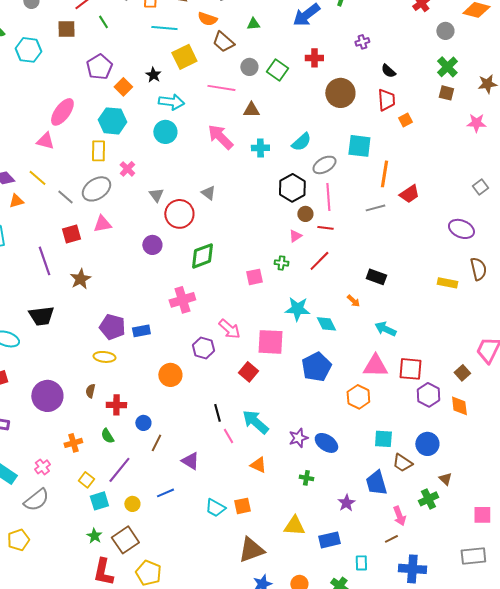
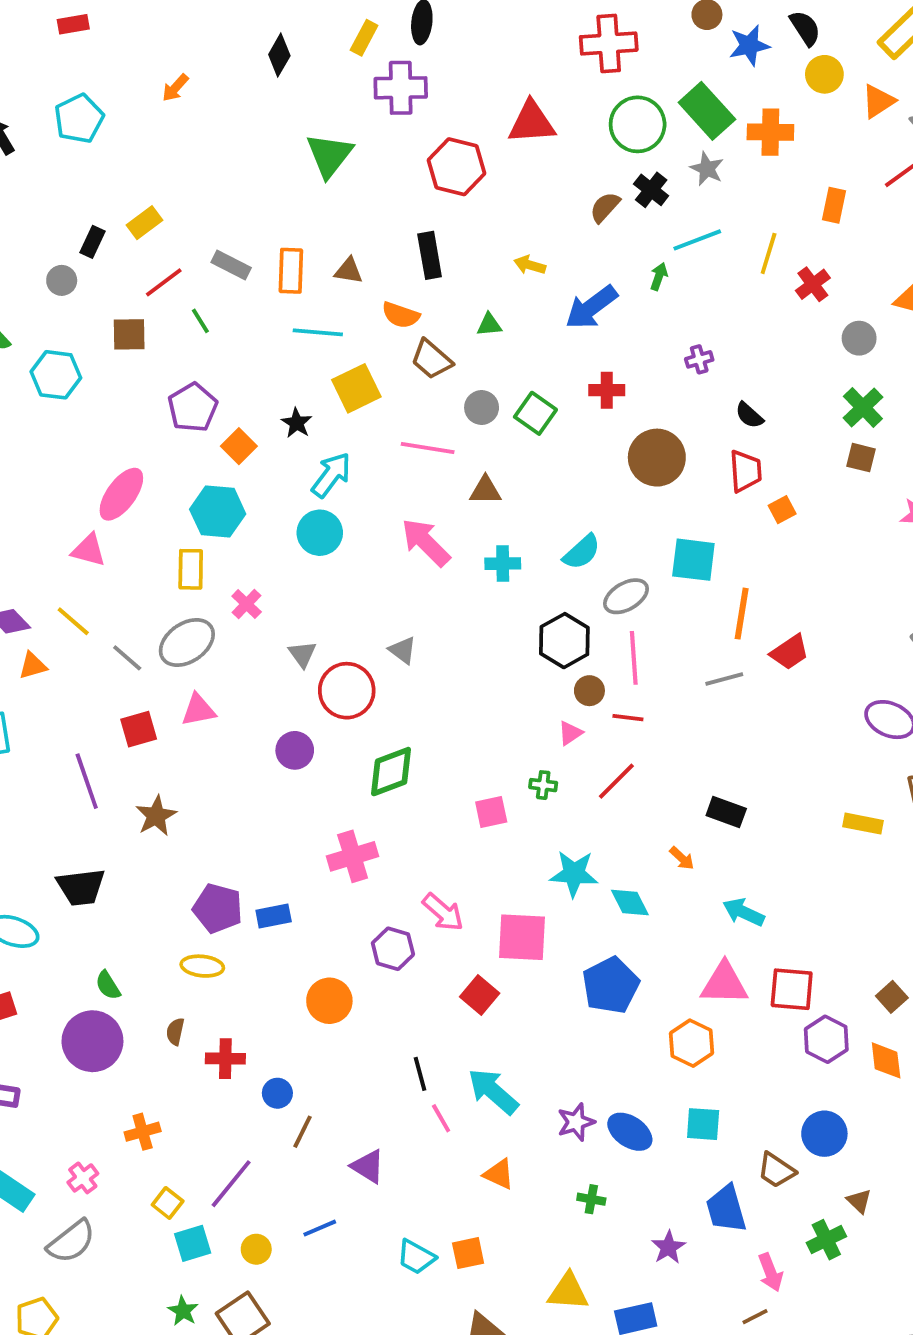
cyan arrow: (171, 102) -> (331, 475), turned -60
green semicircle: (107, 436) -> (108, 985), moved
cyan square: (383, 439) -> (703, 1124), moved

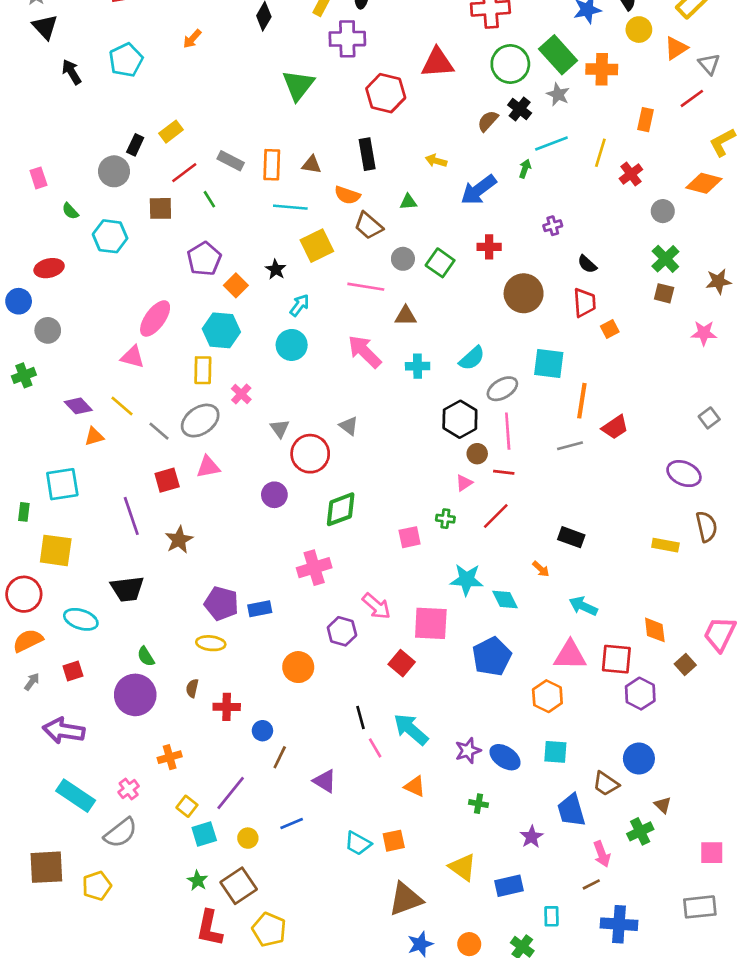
gray circle: (62, 280) -> (114, 171), size x1.5
cyan arrow: (331, 475) -> (300, 305), size x0.7
orange diamond: (886, 1060) -> (655, 630), moved
yellow triangle: (568, 1292) -> (463, 867), turned 32

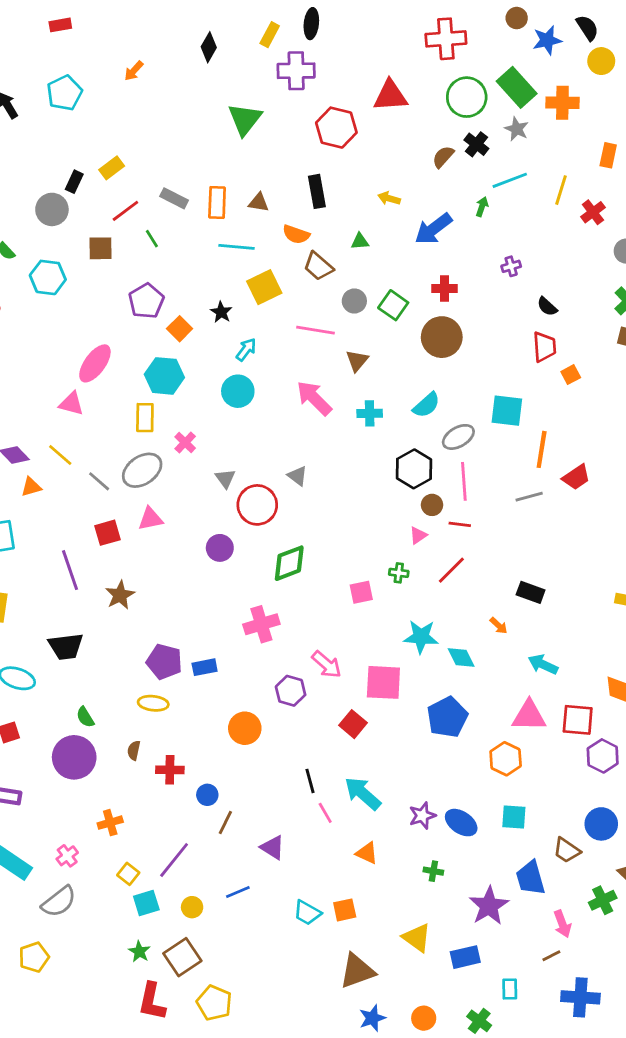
brown circle: (524, 293) -> (442, 337), moved
brown triangle: (406, 316) -> (357, 361), turned -50
purple star: (532, 837) -> (489, 906), size x1.6

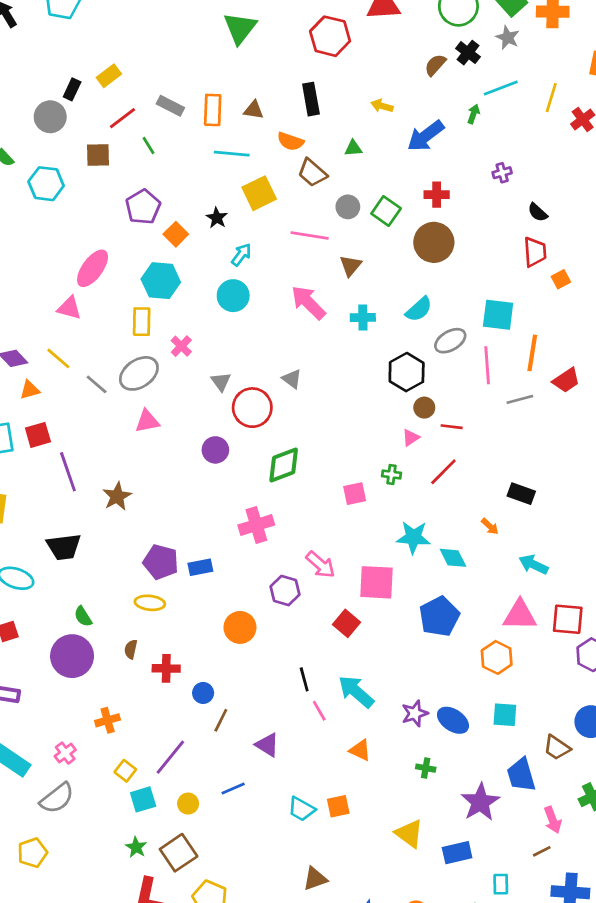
pink line: (464, 481) -> (487, 365), moved
red square: (107, 533) -> (38, 435), moved
brown triangle: (357, 971) -> (315, 879), moved, size x0.7

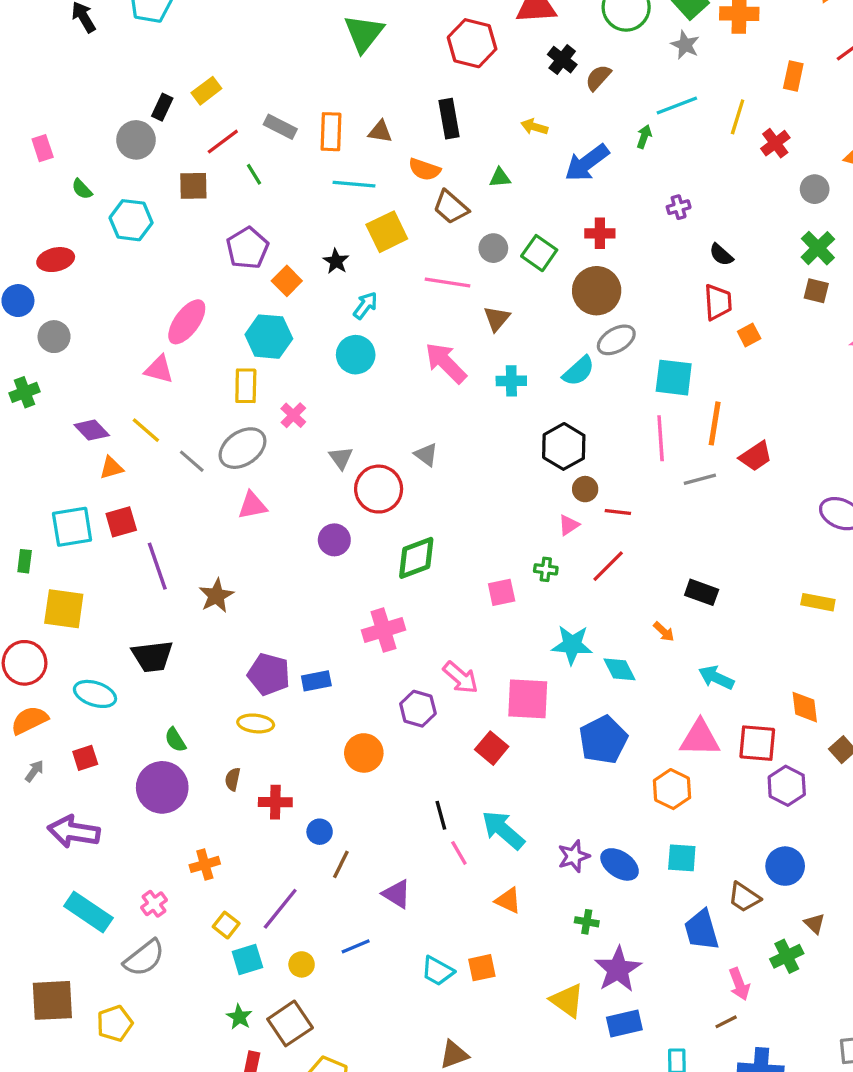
black cross: (468, 53) -> (562, 60), moved
gray ellipse: (450, 341) -> (616, 340), moved
purple star: (480, 802) -> (618, 969), moved

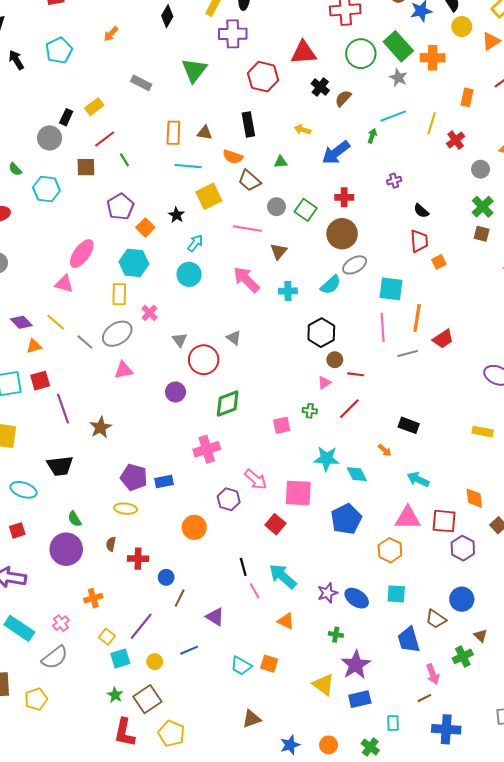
gray rectangle: (280, 127) -> (141, 83), moved
orange square: (482, 968) -> (269, 664), turned 30

